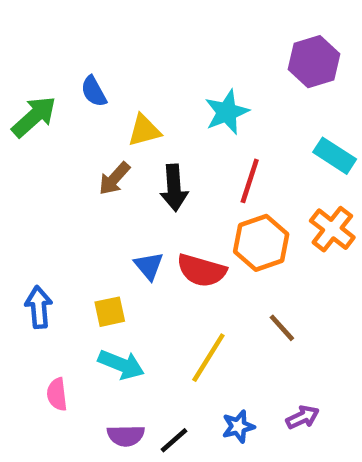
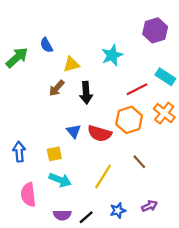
red line: (250, 181) -> (137, 89), moved, turned 45
pink semicircle: (57, 394) -> (28, 195), size x1.5

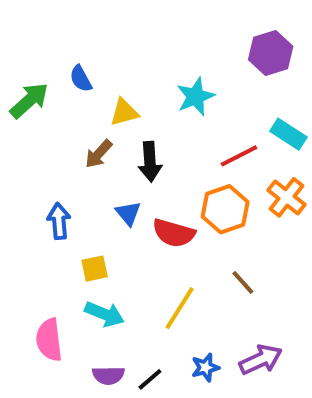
blue triangle: (74, 131) -> (128, 213), moved
blue arrow: (19, 152) -> (59, 221), moved
purple arrow: (149, 206) -> (261, 360), size x1.5

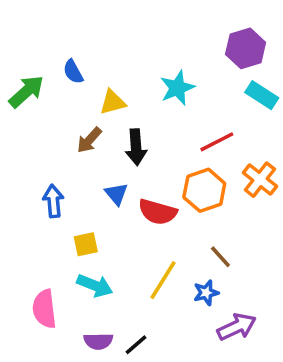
cyan rectangle: (288, 134) -> (262, 95), moved
blue star: (205, 367) -> (206, 293), moved

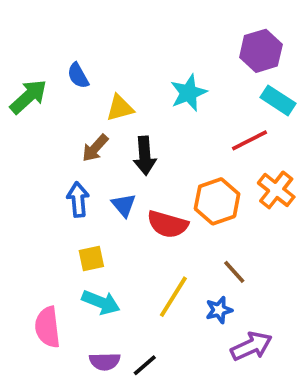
red line: (217, 142) -> (249, 140), moved
blue arrow: (53, 201) -> (78, 199), moved

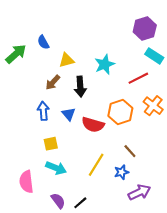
cyan star: (189, 93) -> (105, 64), moved
purple semicircle: (105, 361) -> (58, 201), turned -126

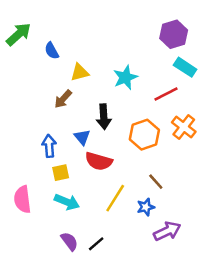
green arrow: (16, 54) -> (19, 34), moved
black arrow: (80, 87) -> (104, 117), moved
blue arrow: (43, 111) -> (49, 146), moved
red semicircle: (93, 125) -> (99, 161), moved
pink semicircle: (26, 182) -> (22, 199), moved

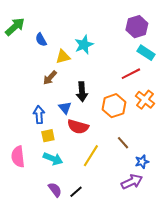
cyan star: (125, 77) -> (84, 45), moved
blue star: (146, 207) -> (142, 162), moved

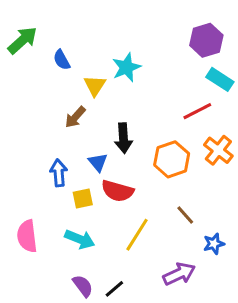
yellow triangle: (63, 57) -> (95, 85), turned -42
yellow square: (48, 136) -> (83, 198), moved
purple arrow: (132, 182) -> (179, 274), moved

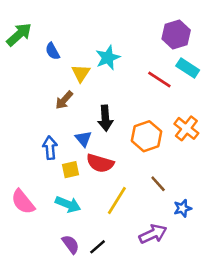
red line: (197, 111) -> (159, 80), moved, turned 60
pink semicircle: (27, 236) -> (23, 202), turned -32

